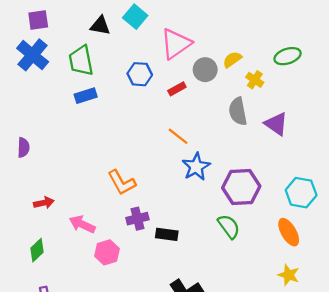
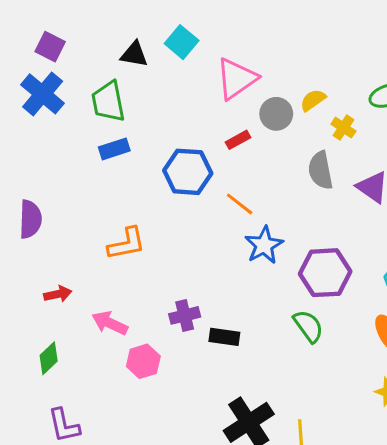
purple square: (38, 20) -> (50, 47), turned 35
blue hexagon: (140, 74) -> (188, 172), moved, size x1.4
purple semicircle: (23, 148) -> (30, 219), size x1.4
orange L-shape: (122, 182) -> (127, 244), moved, turned -72

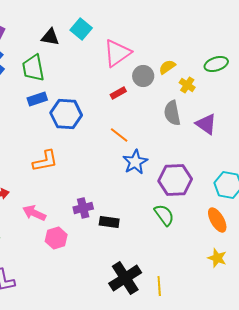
blue hexagon: (188, 172) -> (66, 114), moved

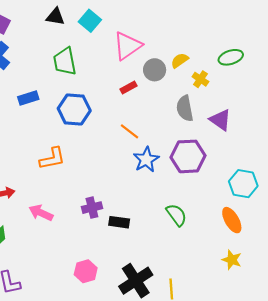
black triangle: (50, 37) -> (55, 17), moved
green trapezoid: (33, 68) -> (65, 61), moved
blue rectangle: (37, 99) -> (28, 98), moved
purple hexagon: (175, 180) -> (188, 156), moved
pink hexagon: (56, 238) -> (86, 271), moved

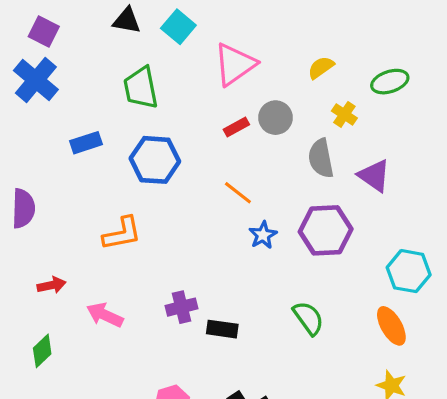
yellow semicircle: (180, 60) -> (321, 67), moved
gray circle: (155, 70) -> (275, 118), moved
blue star: (146, 160) -> (263, 235), size x0.7

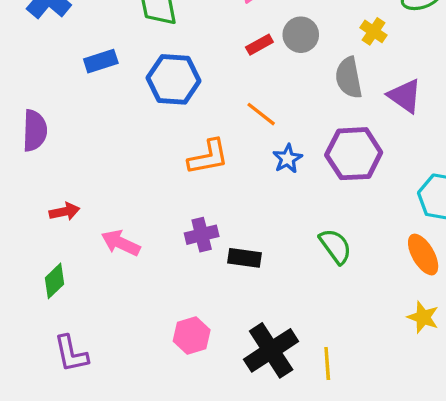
orange L-shape: (122, 234) -> (208, 157), moved

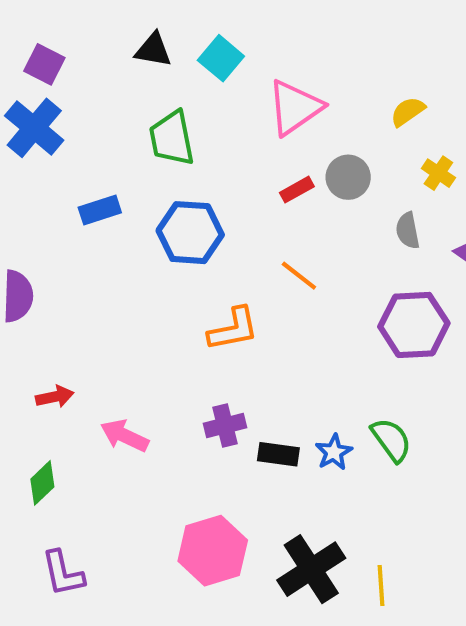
gray semicircle: (349, 78) -> (408, 231), size x0.7
blue star: (288, 159) -> (334, 452), moved
pink hexagon: (192, 335) -> (213, 551), size x1.5

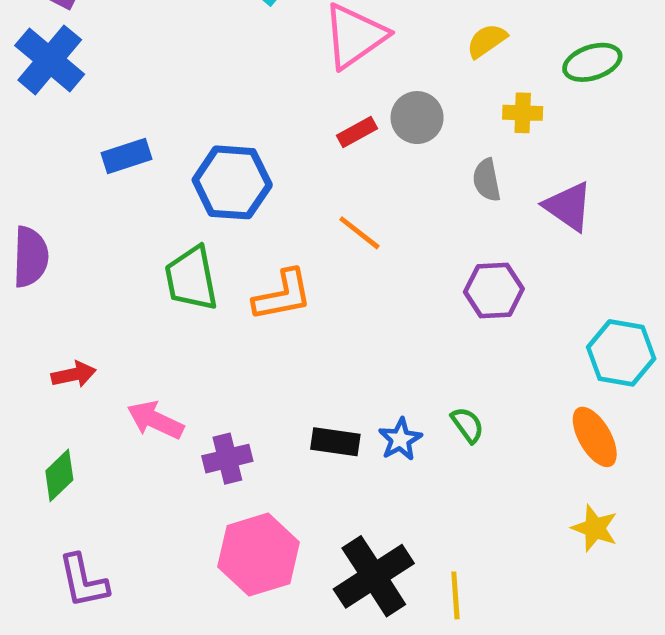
green trapezoid: (172, 138) -> (191, 278), moved
yellow cross: (438, 173) -> (523, 113), turned -32
purple hexagon: (414, 325) -> (494, 290), size x0.7
purple cross: (225, 425) -> (227, 459), moved
green semicircle: (391, 440) -> (467, 425), size x0.7

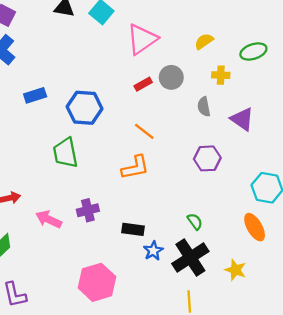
orange L-shape: (283, 295) -> (135, 167), moved
blue star: (400, 439) -> (153, 251), moved
purple cross: (227, 459) -> (88, 210), moved
yellow star: (595, 528) -> (235, 270), moved
black cross: (374, 576) -> (190, 258), moved

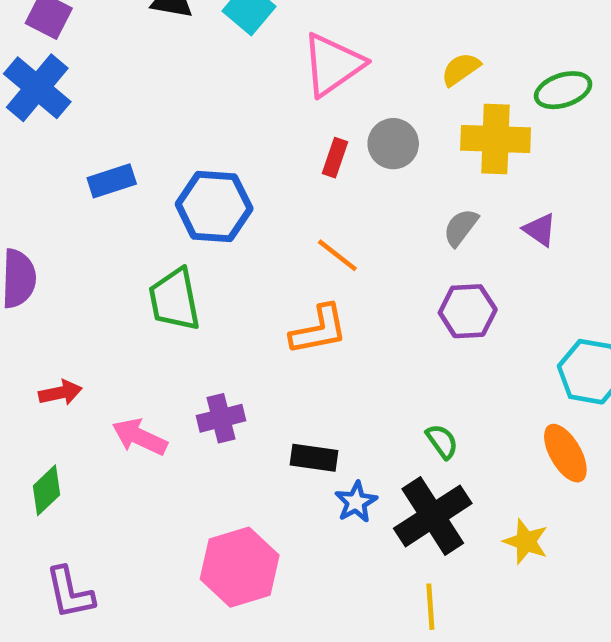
yellow cross: (221, 75) -> (496, 139), size x1.8
red rectangle: (143, 84) -> (335, 158), turned -42
gray semicircle: (204, 107) -> (461, 227), moved, turned 48
purple triangle: (242, 119) -> (540, 230), size x0.7

